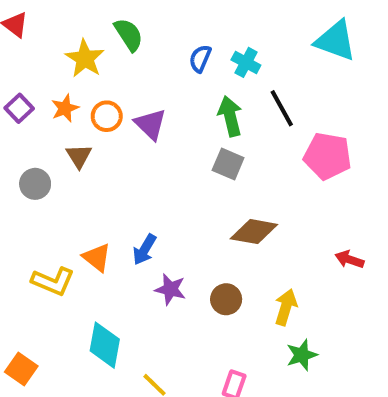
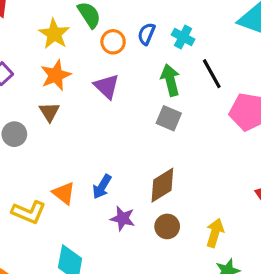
orange star: (65, 108) -> (56, 75), moved, size x1.4
orange circle: (107, 116) -> (113, 42), moved
brown diamond: (254, 232) -> (162, 185), moved, turned -42

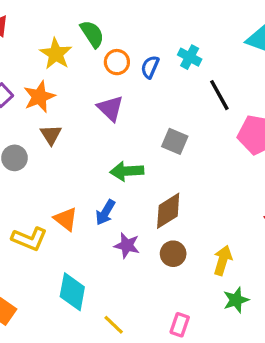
blue semicircle: (146, 34) -> (150, 67), moved
orange star: (56, 75) -> (39, 97), moved
green arrow: (170, 80) -> (127, 171), moved, turned -80

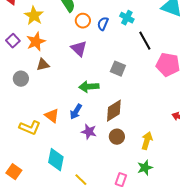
yellow star: (56, 54) -> (34, 16), moved
brown triangle: (51, 135) -> (43, 65), turned 48
green star: (236, 300) -> (145, 168), moved

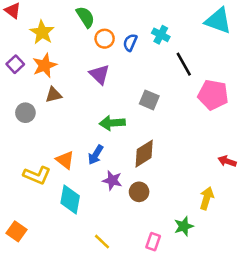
brown circle: (117, 137) -> (139, 192), moved
yellow arrow: (147, 141) -> (207, 198), moved
cyan diamond: (56, 160) -> (70, 199), moved

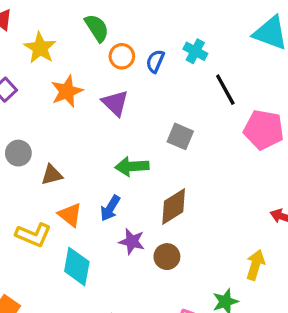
orange star: (45, 65) -> (67, 91), moved
brown triangle: (54, 95) -> (52, 175), moved

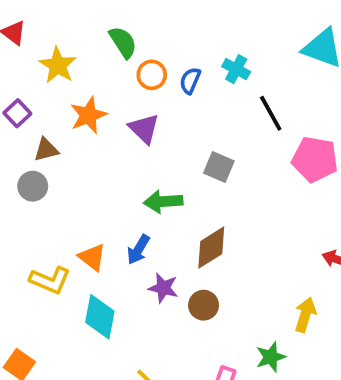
brown triangle: (52, 175) -> (46, 150), moved

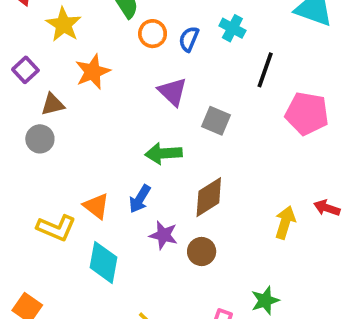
black line: (271, 113) -> (265, 70), turned 48
purple triangle: (144, 129) -> (173, 92), moved
yellow arrow: (305, 315) -> (285, 222), moved

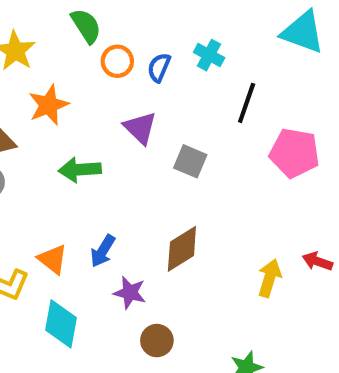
green arrow: (163, 153) -> (80, 170), moved
brown circle: (202, 251) -> (157, 341), moved

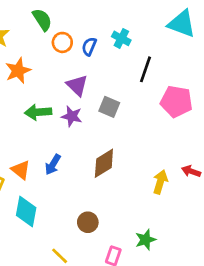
purple star: (130, 293) -> (72, 116), moved

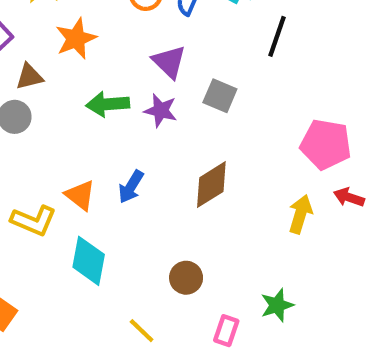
pink pentagon: (176, 101) -> (326, 144), moved

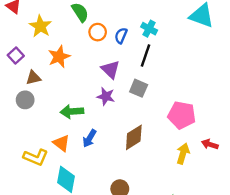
black line: (277, 36) -> (146, 55), moved
green arrow: (108, 104) -> (72, 112), moved
pink pentagon: (326, 144) -> (182, 115), moved

